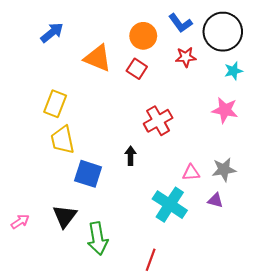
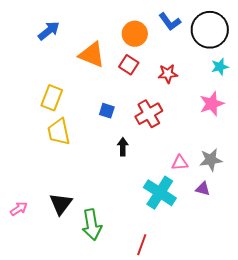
red star: (186, 57) -> (168, 74), moved
pink star: (225, 110) -> (212, 104), turned -30
blue square: (88, 174) -> (107, 111), moved, size x0.6

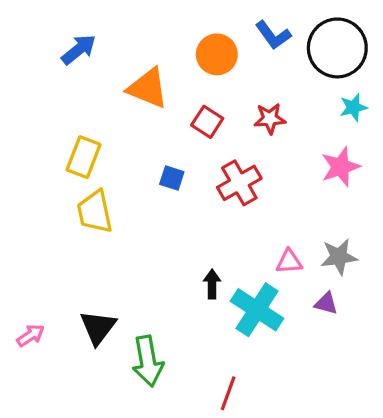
red square: (129, 65) -> (207, 122), moved
black arrow: (123, 147) -> (212, 284), moved

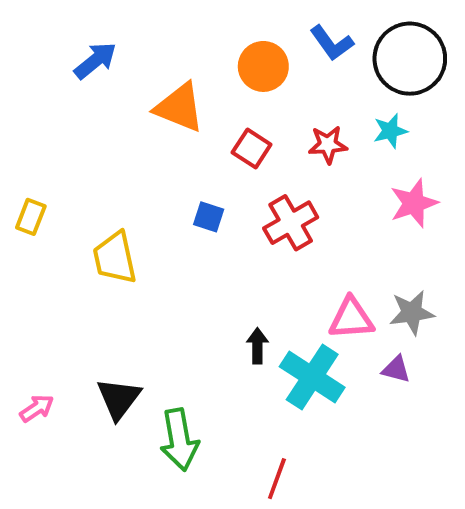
cyan star: (353, 107) -> (390, 131), moved
yellow rectangle: (84, 157) -> (31, 217), moved, size x0.7
pink triangle: (289, 262) -> (351, 318), size x1.4

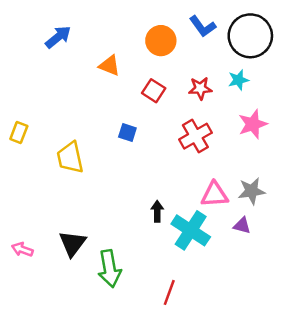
orange triangle: (179, 107) -> (109, 66), size x0.7
red cross: (291, 223) -> (195, 136), moved
pink arrow: (37, 408) -> (22, 249), turned -126

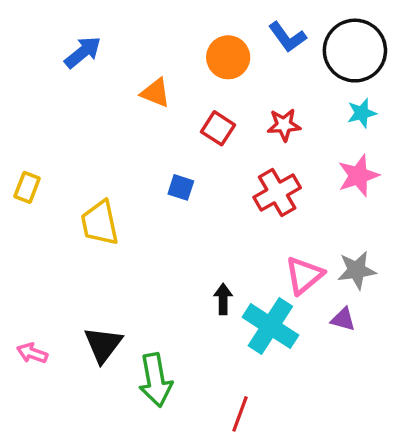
cyan star: (238, 80) -> (362, 113), moved
pink triangle: (215, 195) -> (304, 275), turned -36

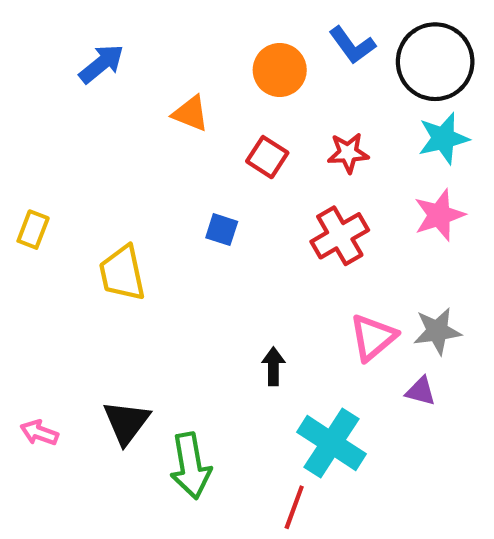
cyan star: (362, 113) -> (443, 138), size x1.4
cyan cross: (270, 326) -> (331, 443), moved

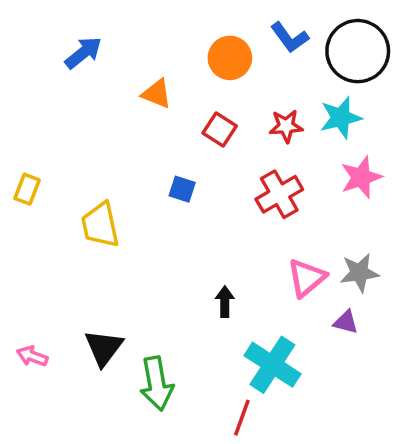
cyan star: (443, 138) -> (341, 118), moved

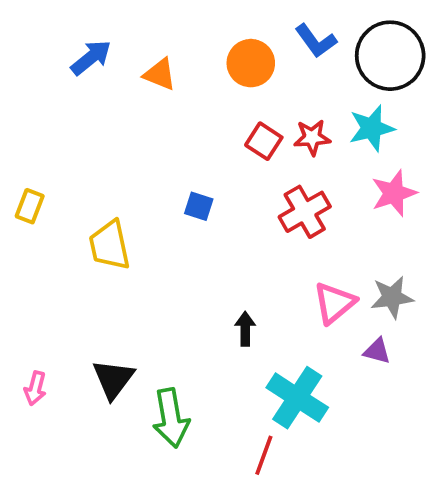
orange triangle: (157, 94) -> (160, 74), moved
red square: (220, 129) -> (264, 141), moved
pink arrow: (32, 356) -> (35, 388), turned -96

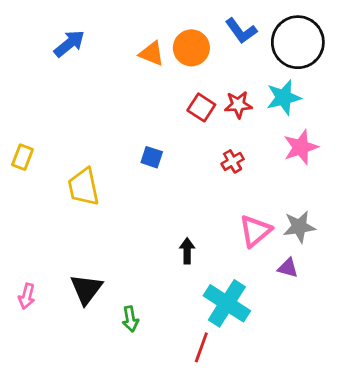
orange triangle: (160, 74) -> (152, 54), moved
red cross: (305, 212) -> (233, 161), size x0.6
green arrow: (171, 418) -> (130, 319), size x0.6

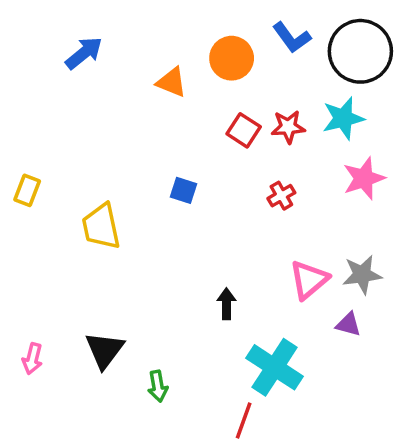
orange triangle: (152, 54) -> (171, 82), moved

